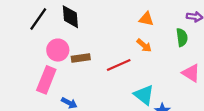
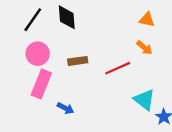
pink circle: (58, 50) -> (38, 54), moved

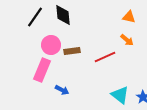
pink circle: (38, 54) -> (51, 45), moved
cyan triangle: (144, 100) -> (120, 95), moved

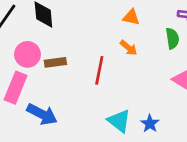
red line: (105, 57) -> (99, 70), turned -55
blue arrow: (62, 90) -> (42, 114), size x1.6

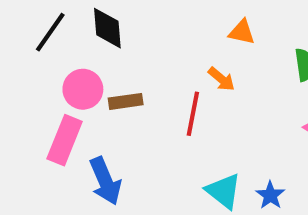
orange arrow: (129, 48) -> (221, 79), moved
blue arrow: (42, 114) -> (105, 181), turned 40

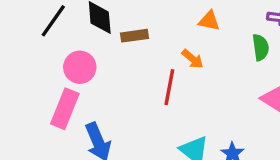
brown rectangle: (126, 101) -> (135, 36), moved

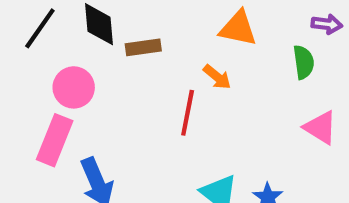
orange triangle: (209, 21) -> (238, 28), size x1.4

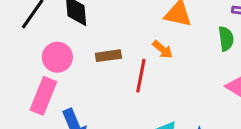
brown rectangle: (143, 47) -> (108, 56), moved

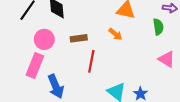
red line: (141, 76) -> (91, 61), moved

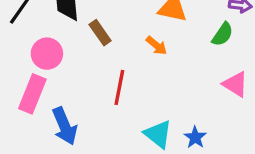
green semicircle: (158, 27) -> (223, 34), turned 42
brown rectangle: (79, 38) -> (100, 33), moved, turned 63

